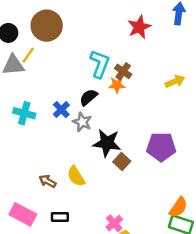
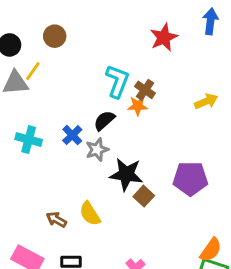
brown circle: (47, 26) -> (55, 36), size x0.6
gray star: (82, 122) -> (97, 150), turned 30

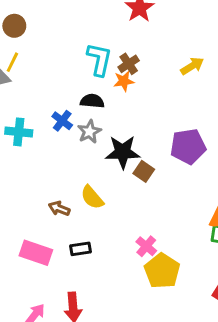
brown circle: (55, 36) -> (14, 26), moved
brown cross: (145, 90) -> (129, 64), turned 30
black semicircle: (104, 120) -> (92, 101), turned 55

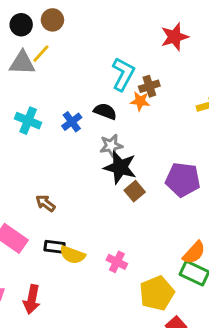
gray star: (89, 132) -> (111, 146), moved
yellow semicircle: (92, 197) -> (72, 255), moved, turned -45
pink cross: (146, 246) -> (117, 262), turned -30
yellow pentagon: (162, 271) -> (157, 293), moved

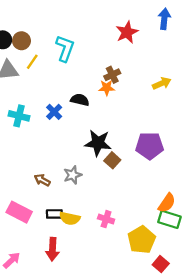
brown circle: (52, 20) -> (21, 41), moved
yellow line: (41, 54) -> (32, 62), moved
cyan L-shape: (123, 74) -> (65, 48), moved
gray star: (111, 146) -> (73, 175), moved
red arrow: (32, 299) -> (53, 249), moved

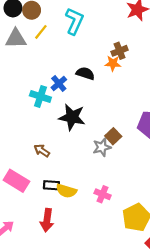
cyan cross: (19, 116) -> (40, 96), moved
black star: (98, 143) -> (72, 117), moved
gray star: (73, 175) -> (102, 147), moved

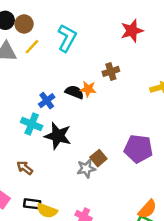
orange star: (113, 63) -> (88, 89), moved
cyan cross: (40, 96) -> (32, 124), moved

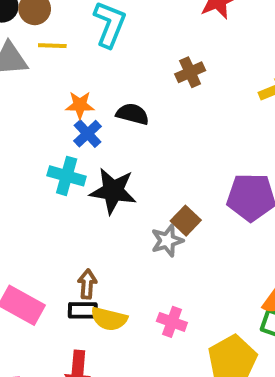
yellow line: (32, 47) -> (52, 46), turned 56
orange star: (88, 89) -> (80, 105), moved
brown arrow: (25, 168) -> (87, 284), moved, turned 63

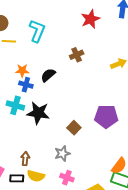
black semicircle: (133, 114) -> (48, 75), turned -56
blue cross: (88, 134) -> (26, 85), turned -32
gray star: (167, 241) -> (62, 153), moved
black rectangle: (83, 310) -> (17, 178), moved

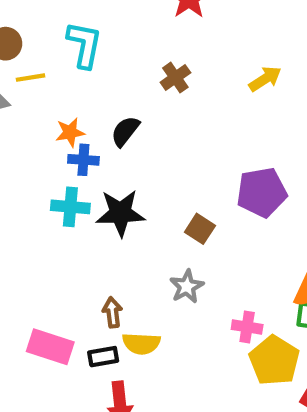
pink cross: (67, 178) -> (247, 327), moved

